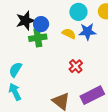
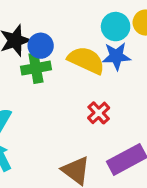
cyan circle: (78, 12) -> (116, 27), moved
yellow semicircle: (69, 34) -> (86, 60), size x1.6

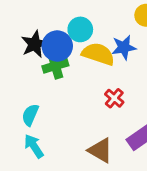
cyan circle: (116, 27) -> (80, 29), moved
blue circle: (41, 46) -> (57, 46), size x1.4

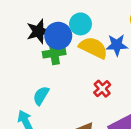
cyan semicircle: (30, 115) -> (41, 96), moved

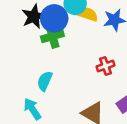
yellow semicircle: (93, 48) -> (88, 14), moved, size x0.7
red cross: (102, 89) -> (105, 66), turned 30

